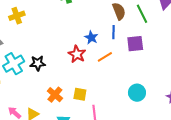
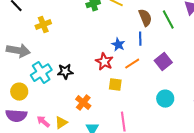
purple square: (135, 44) -> (163, 62), moved, turned -30
yellow square: (80, 94) -> (115, 85), moved

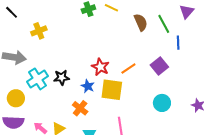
blue line: (140, 39) -> (178, 43), moved
blue star: (118, 45) -> (88, 86), moved
yellow square: (115, 85) -> (112, 90), size x1.6

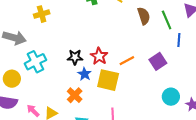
black star: (62, 78) -> (75, 57), moved
cyan circle: (162, 103) -> (171, 97), moved

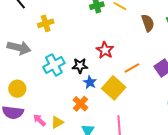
red star: (99, 56) -> (105, 50), moved
cyan cross: (35, 62) -> (54, 65), moved
yellow square: (108, 80) -> (114, 88), turned 30

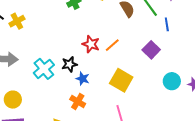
yellow cross: (46, 23) -> (17, 21), moved
orange line: (132, 68) -> (112, 45), moved
yellow square: (114, 88) -> (121, 80), moved

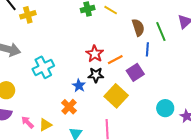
blue line: (167, 24) -> (147, 49), moved
purple square: (151, 50) -> (135, 72), moved
black star: (69, 64) -> (96, 75), moved

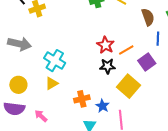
cyan cross: (43, 67) -> (55, 61), turned -30
blue star: (79, 86) -> (103, 106), moved
orange cross: (69, 107) -> (82, 99), turned 35
yellow triangle: (45, 125) -> (52, 83), moved

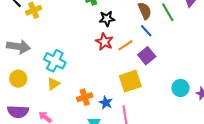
blue line: (158, 39) -> (146, 31), moved, turned -40
black star: (107, 66) -> (107, 19), moved
yellow circle: (18, 85) -> (18, 79), moved
yellow square: (129, 86) -> (130, 81), turned 35

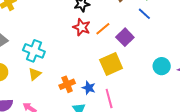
blue line: (146, 31) -> (144, 14), moved

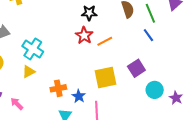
purple square: (125, 37) -> (136, 68), moved

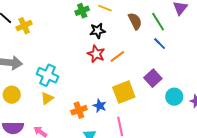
blue star: (79, 96) -> (100, 106), moved

